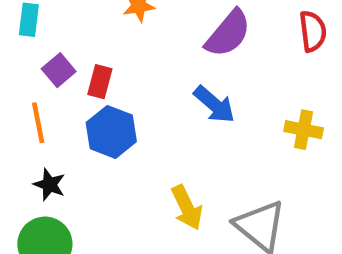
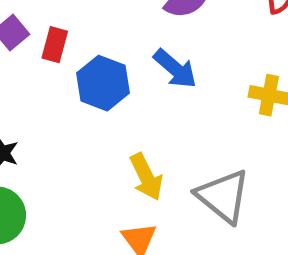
blue hexagon: (111, 132) -> (103, 83), moved

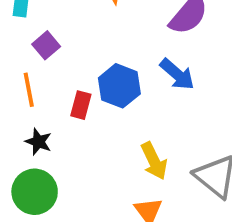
red rectangle: (55, 45) -> (81, 105), moved

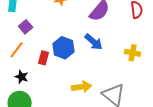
orange line: (29, 90) -> (17, 50), turned 48
yellow arrow: (154, 161) -> (82, 87), turned -72

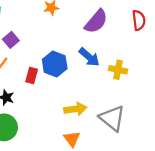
yellow cross: (133, 53) -> (118, 70), moved

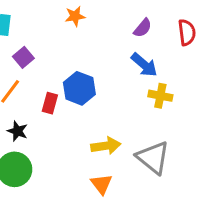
purple semicircle: (96, 21) -> (143, 28), moved, size x0.6
blue arrow: (89, 57) -> (144, 65), moved

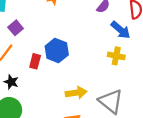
blue arrow: (144, 65) -> (121, 30), moved

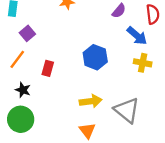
blue hexagon: (57, 51) -> (95, 57), moved
yellow cross: (116, 56) -> (143, 63), moved

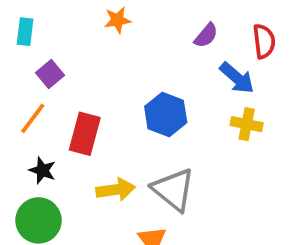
red rectangle: (48, 68) -> (85, 134), size x1.5
yellow arrow: (91, 101) -> (116, 190), moved
gray triangle: (127, 110) -> (173, 190), moved

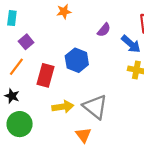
purple semicircle: (206, 35) -> (104, 30), moved
blue hexagon: (166, 114) -> (77, 60), moved
black star: (42, 170) -> (12, 96), moved

